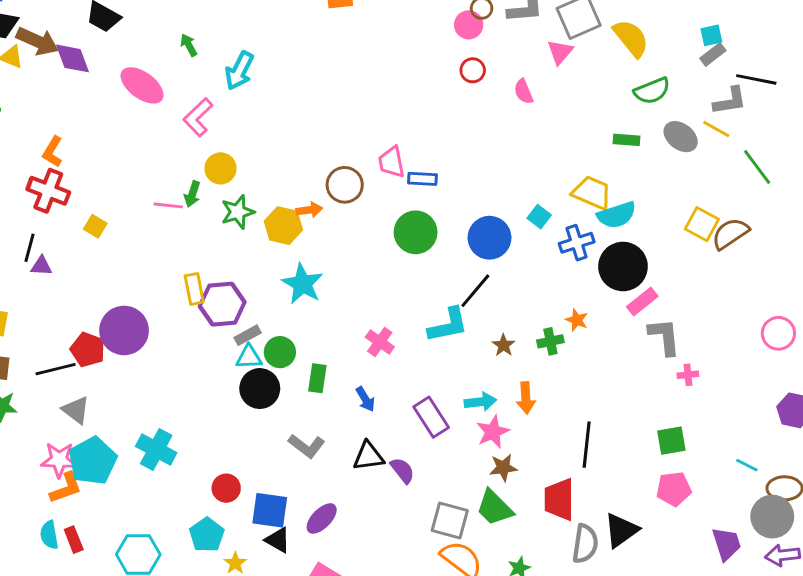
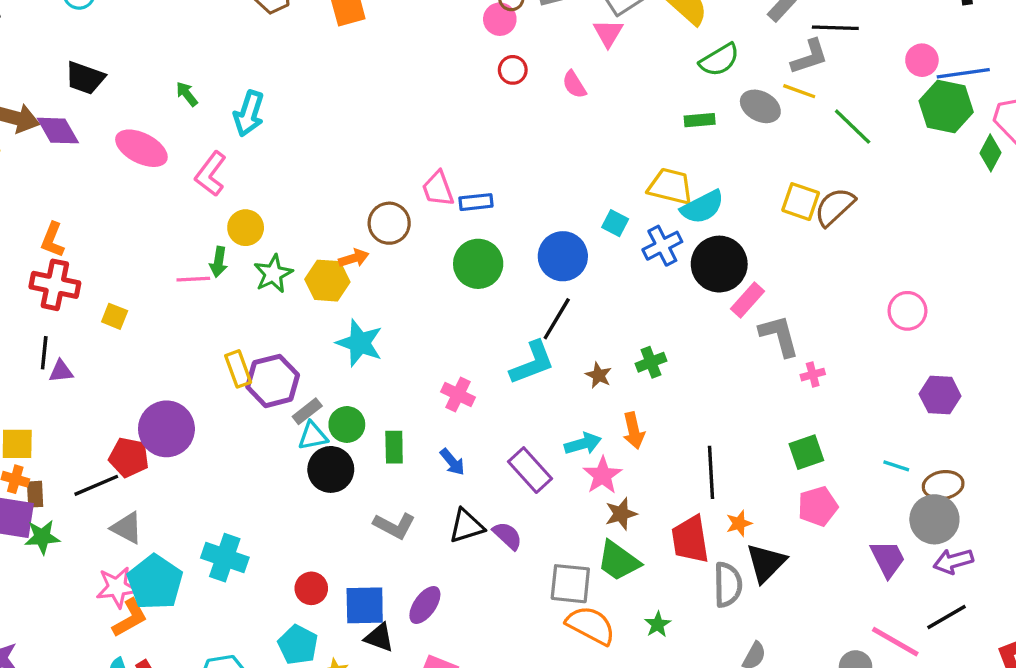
orange star: (577, 320) -> (739, 523), moved, turned -30

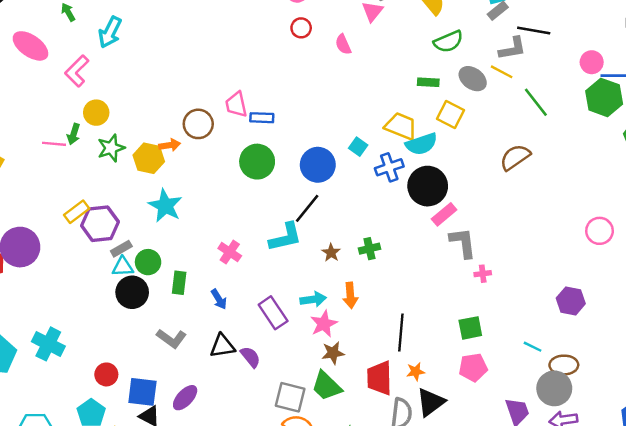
yellow square: (801, 202) -> (450, 114), moved
pink circle: (907, 311) -> (600, 231), moved
yellow rectangle: (238, 369) -> (77, 212), turned 65

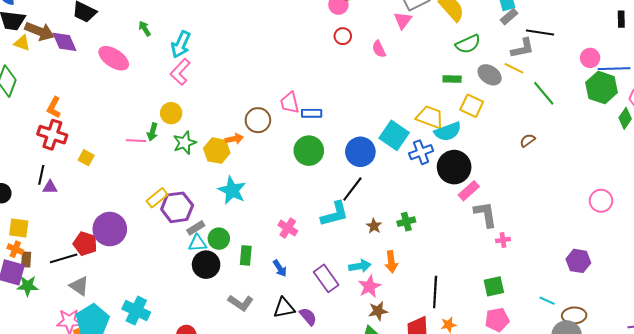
pink L-shape: (77, 71) -> (180, 72), moved
cyan square: (358, 147) -> (394, 135), size x1.8
brown semicircle: (515, 157) -> (528, 140), size x0.6

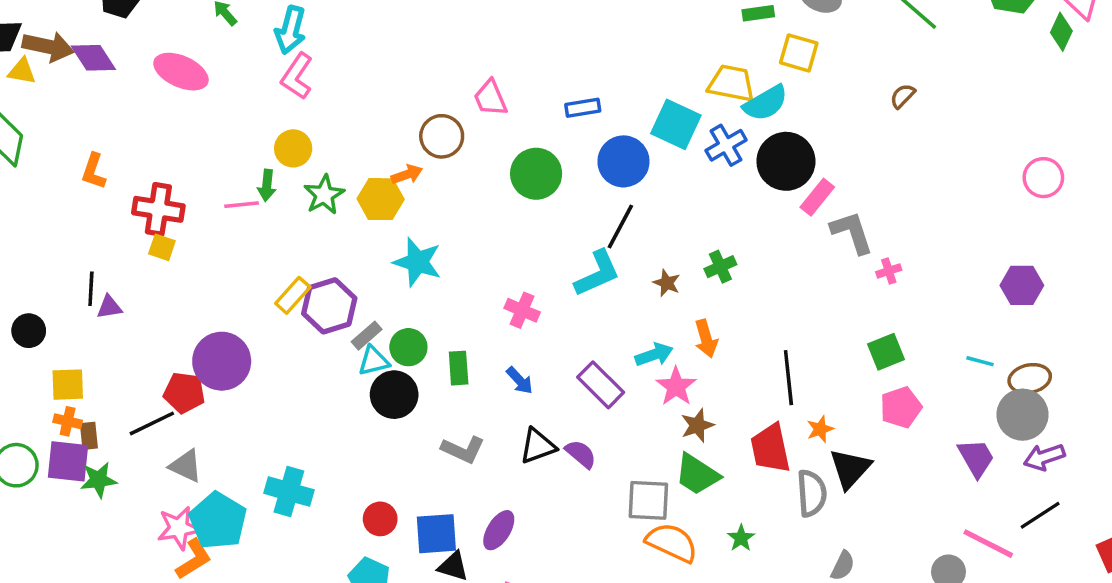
blue rectangle: (312, 113) -> (583, 108), moved
red cross: (52, 135) -> (158, 209), moved

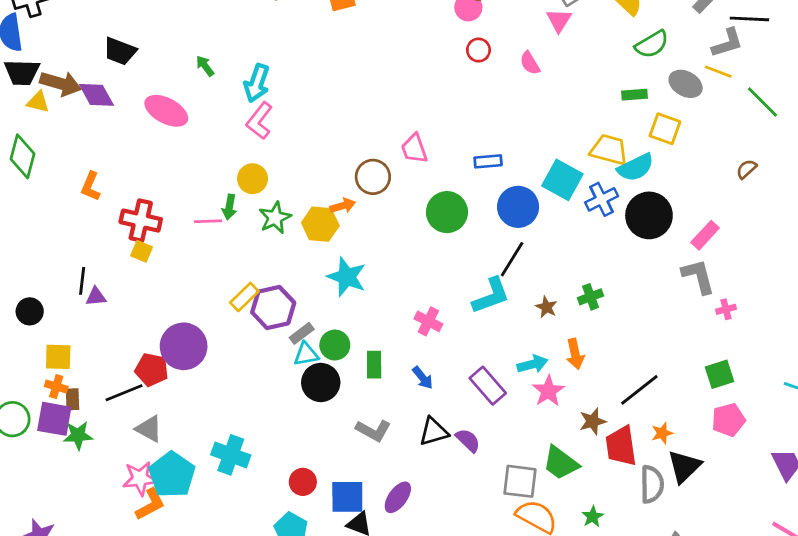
pink rectangle: (817, 197) -> (705, 235), moved
black line: (788, 378) -> (639, 390), turned 54
brown star: (697, 425) -> (593, 421), moved

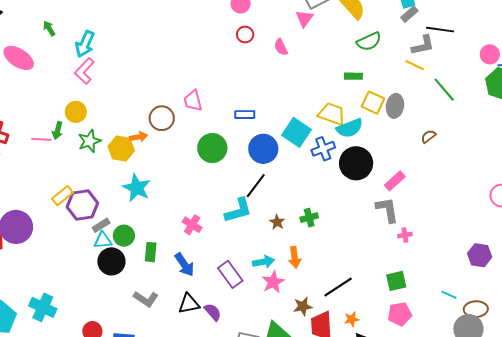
gray ellipse: (686, 84) -> (395, 106), moved, turned 65
blue arrow: (423, 378) -> (184, 265), size x1.4

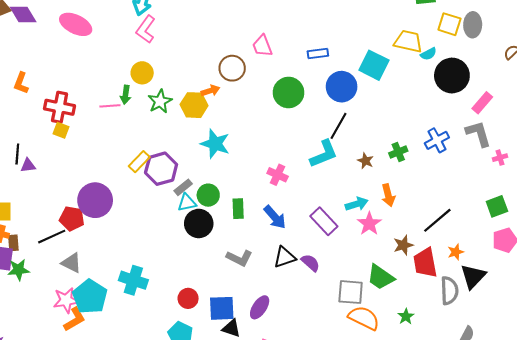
cyan semicircle: (350, 128) -> (428, 54), size x0.6
blue cross: (323, 149) -> (437, 140), moved
black circle: (356, 163) -> (452, 76), moved

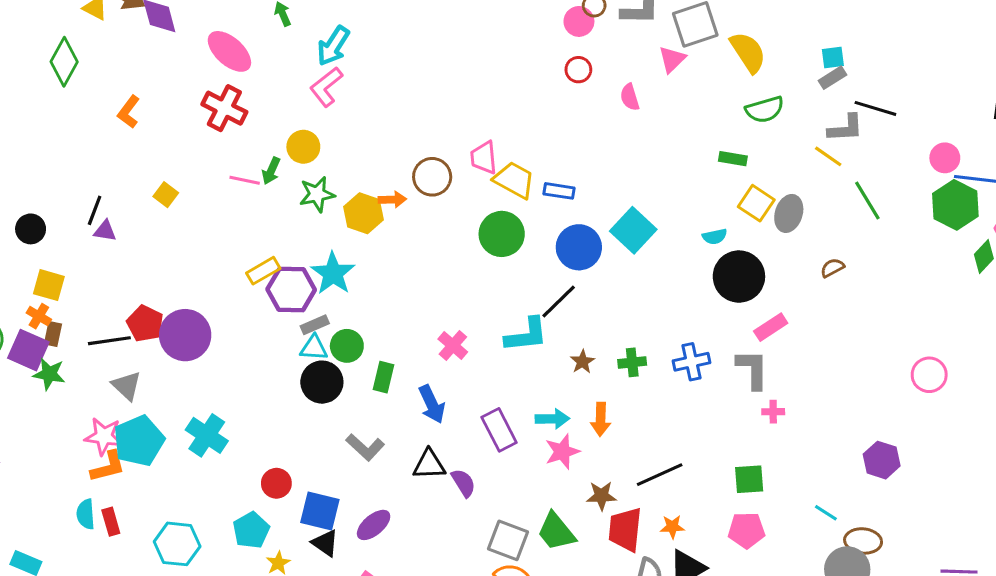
yellow trapezoid: (408, 41) -> (514, 180), moved
red cross: (60, 107) -> (224, 108), moved
cyan star: (215, 144) -> (333, 273), moved
purple circle: (95, 200) -> (185, 335), moved

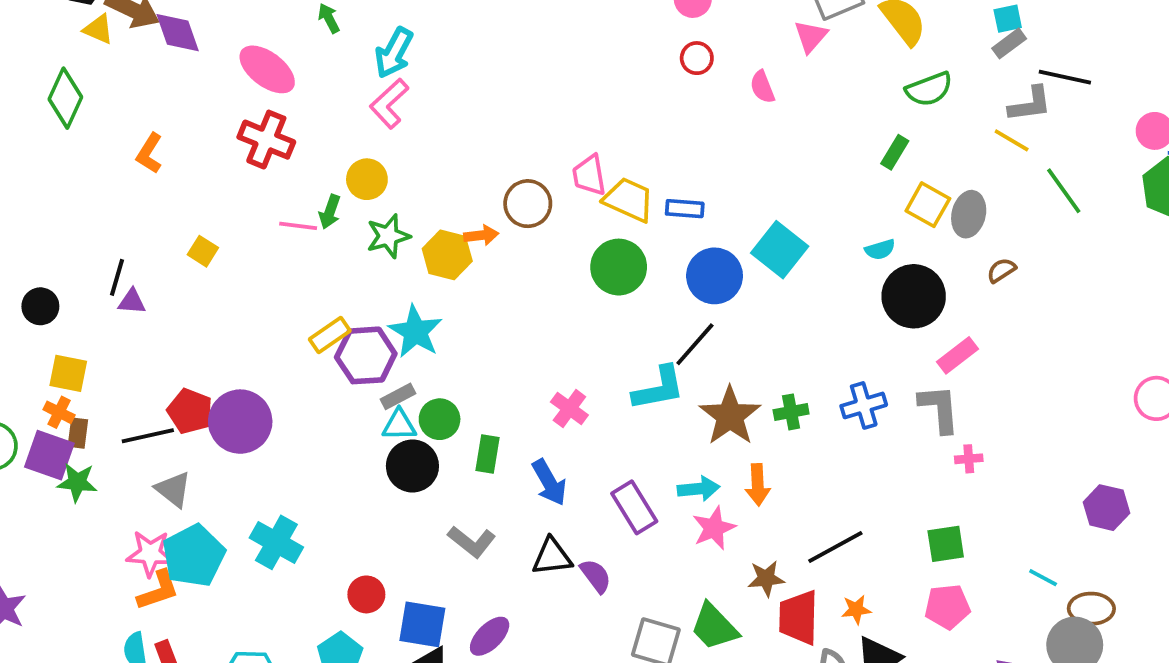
green rectangle: (733, 159) -> (895, 152), turned -64
brown semicircle: (832, 268) -> (1001, 270), moved
brown star: (582, 362) -> (730, 416), size x2.0

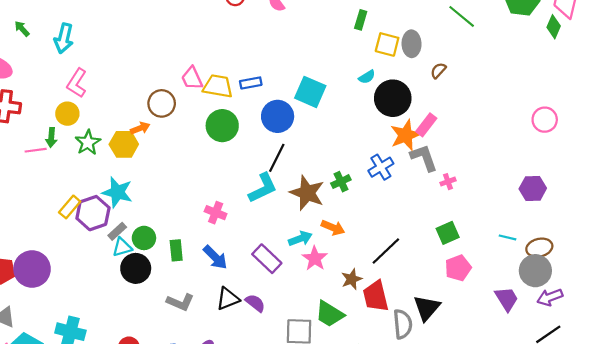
pink L-shape: (389, 104) -> (77, 83), moved
orange arrow: (758, 485) -> (333, 228), turned -50
orange star: (856, 610) -> (406, 135), moved, size x1.8

